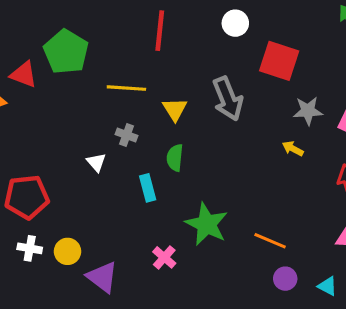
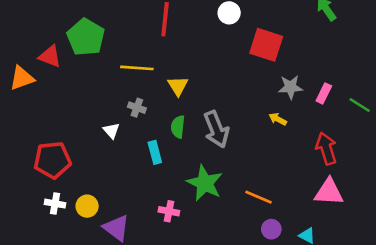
gray arrow: (228, 99) -> (216, 129), moved
pink cross: (164, 257) -> (169, 211), turned -30

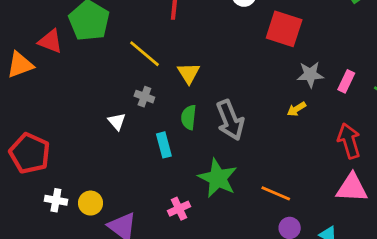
yellow line: (137, 68) -> (144, 54), turned 36
yellow arrow: (278, 119) -> (297, 109), turned -60
red pentagon: (52, 160) -> (30, 153), moved, turned 30
pink cross: (169, 211) -> (179, 209), turned -36

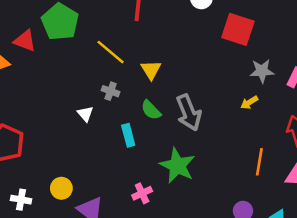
green semicircle: (189, 117) -> (151, 110), turned -50
orange line: (276, 193) -> (259, 162), moved, turned 76
white cross: (56, 200) -> (21, 200), moved

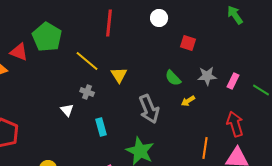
red square: (238, 29) -> (188, 43), size x0.6
yellow arrow: (249, 102) -> (188, 101), moved
green semicircle: (151, 110) -> (173, 78), moved

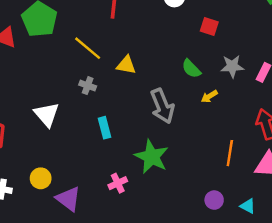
yellow triangle: (119, 75) -> (126, 65), turned -48
white triangle: (67, 110) -> (47, 114), moved, size x1.6

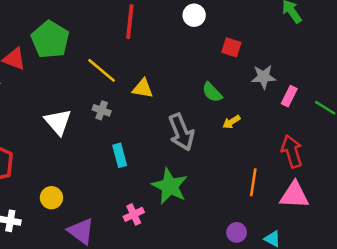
gray star: (232, 66) -> (264, 77), moved
white triangle: (47, 114) -> (58, 122), moved
yellow circle: (41, 178) -> (51, 198), moved

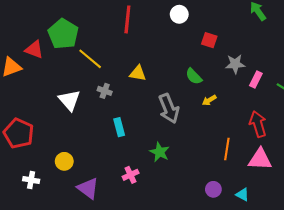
yellow line: (102, 70) -> (90, 59), moved
green star: (170, 186) -> (160, 152), size x0.7

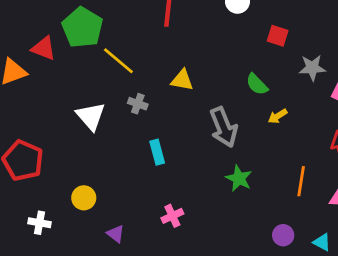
green star: (160, 152) -> (239, 178), moved
purple triangle: (88, 188) -> (116, 234), size x0.6

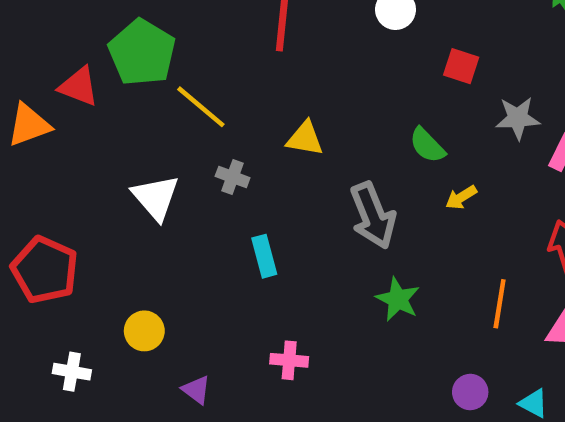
pink cross: (172, 216) -> (289, 360), turned 30

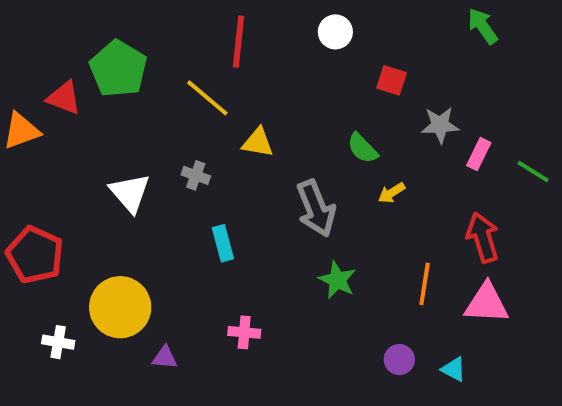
yellow line: (201, 107) -> (207, 98), moved
yellow circle: (144, 331) -> (120, 307), size x1.8
purple triangle: (196, 390) -> (165, 358), turned -32

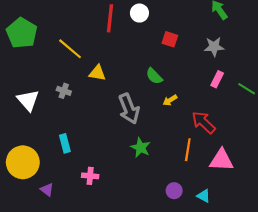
red line: (238, 42) -> (110, 18), moved
gray star: (440, 125) -> (214, 47), moved
red arrow: (483, 237) -> (204, 122), moved, turned -30
cyan rectangle: (223, 243) -> (65, 143), moved
purple triangle: (165, 358) -> (47, 190), turned 32

